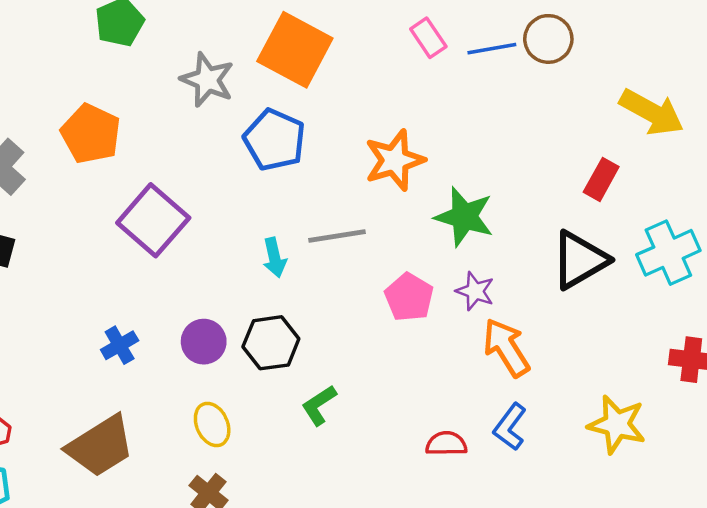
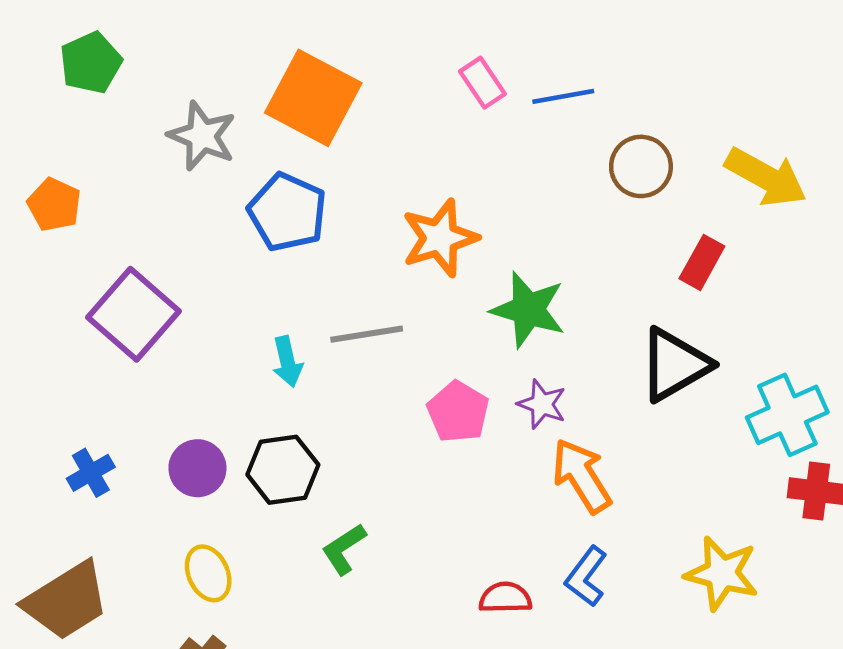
brown circle: (548, 39) -> (641, 166), moved
orange pentagon: (91, 134) -> (54, 205), size x0.7
cyan cross: (668, 253) -> (787, 415), moved

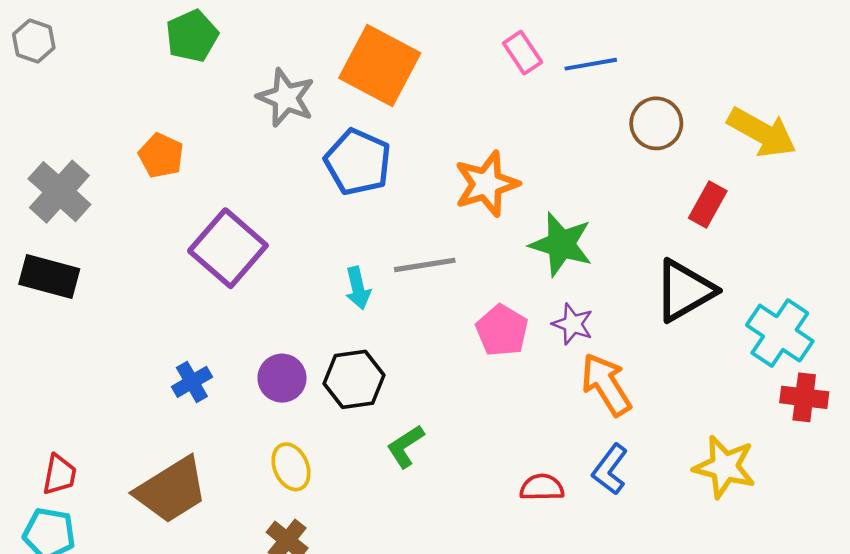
cyan cross: (787, 415) -> (780, 333), turned -32

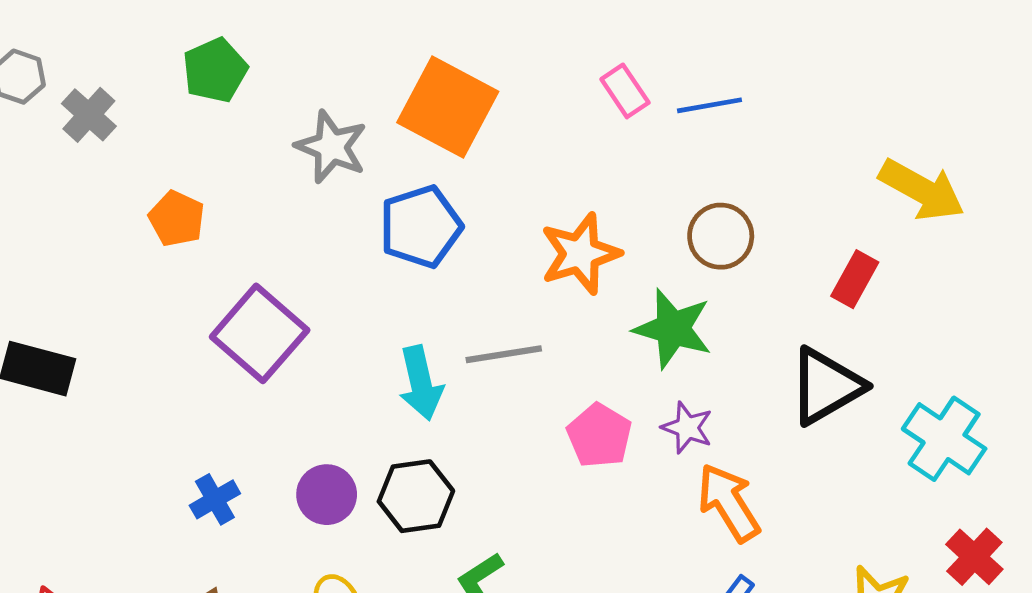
brown circle: (656, 123) -> (721, 236), moved
blue pentagon: (358, 162) -> (421, 227), turned 30
gray cross: (59, 192) -> (89, 115), moved, size x0.7
cyan arrow: (358, 288) -> (421, 383), size x1.4
red cross: (804, 397) -> (974, 557), moved, turned 36

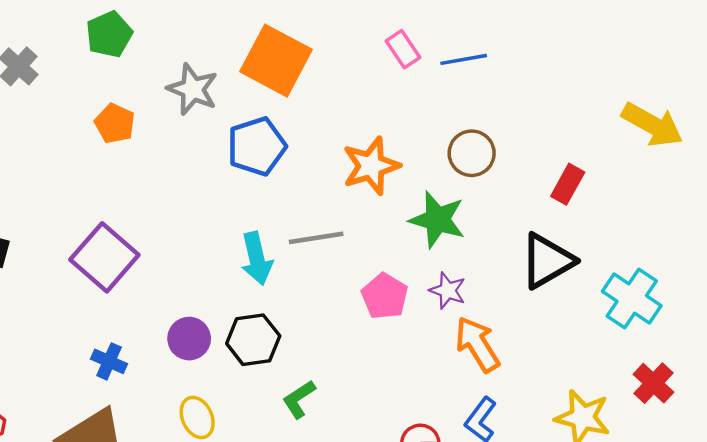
yellow arrow: (922, 190) -> (652, 125), moved
orange pentagon: (177, 219) -> (115, 124), moved
purple square: (260, 333) -> (104, 257), moved
blue cross: (215, 499) -> (109, 361), moved, turned -36

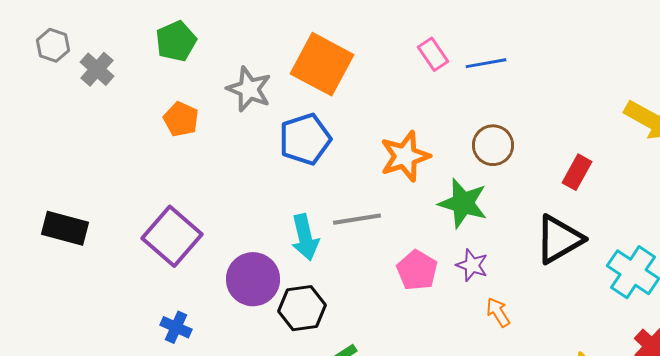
purple circle: (189, 339) -> (253, 279), moved, size x1.4
orange arrow: (477, 344) -> (498, 312), size x0.6

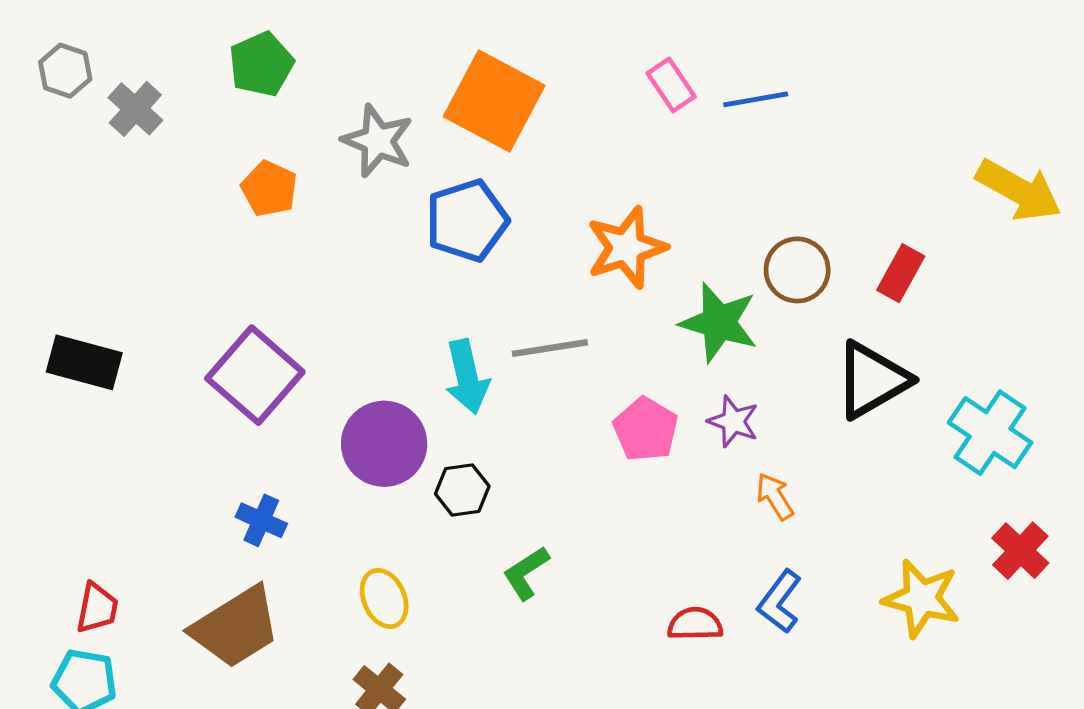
brown circle: (493, 145) -> (797, 270), moved
black hexagon: (302, 308) -> (462, 490), size x0.7

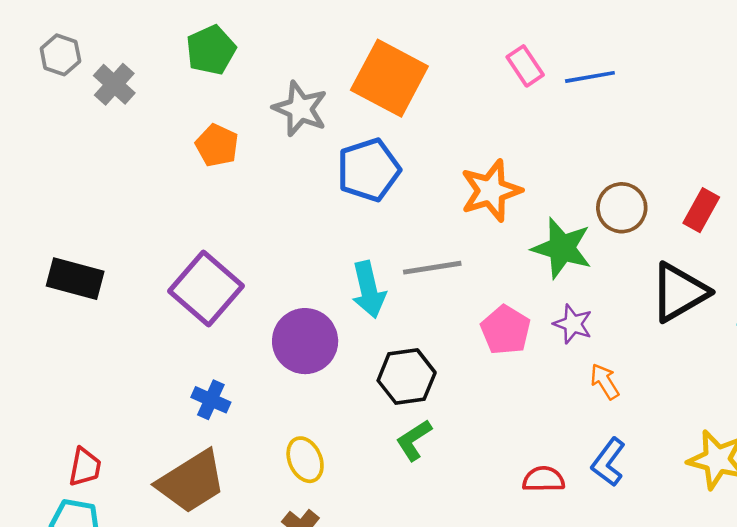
black hexagon: (462, 490) -> (407, 377), moved, size x1.4

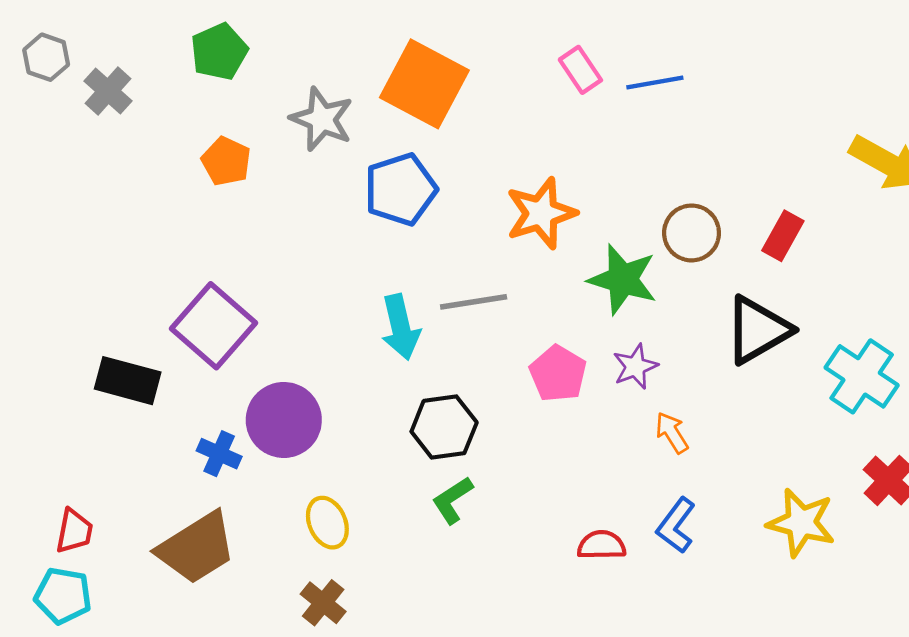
black rectangle: (75, 279) -> (128, 381), moved
purple star: (573, 324) -> (635, 367), turned 30
purple circle: (305, 341) -> (284, 420), moved

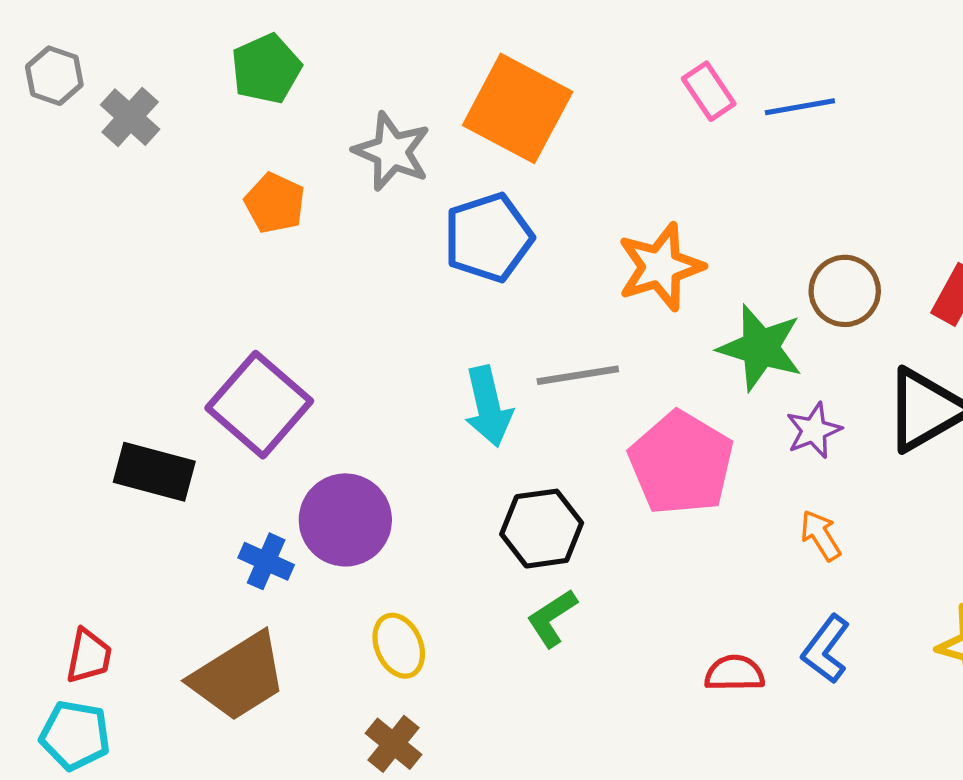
purple star: (635, 367) -> (814, 430), moved
pink pentagon: (558, 374) -> (681, 463), size x1.5

